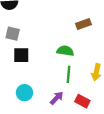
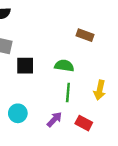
brown rectangle: (83, 24) -> (85, 35), turned 40
black square: (21, 55) -> (25, 66), moved

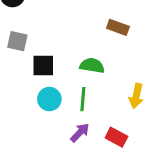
green line: (68, 93) -> (83, 99), moved
cyan circle: (18, 113) -> (49, 99), moved

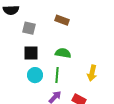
brown rectangle: (118, 27) -> (62, 20), moved
gray square: (17, 41) -> (29, 28), moved

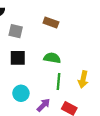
cyan circle: (35, 75) -> (21, 93), moved
green line: (57, 75) -> (58, 81), moved

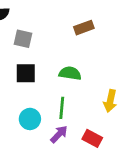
brown rectangle: (51, 23) -> (84, 28), moved, turned -40
green line: (58, 81) -> (62, 108), moved

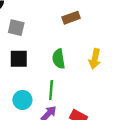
green semicircle: (70, 73) -> (59, 59), turned -108
yellow arrow: (110, 101) -> (95, 59), moved

